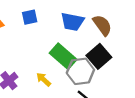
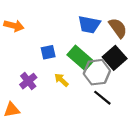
blue square: (30, 17) -> (48, 52), moved

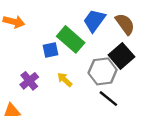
blue trapezoid: (89, 25) -> (94, 21), turned 115
green rectangle: (80, 58) -> (71, 39), moved

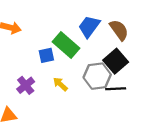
black line: (108, 99) -> (116, 89), moved, turned -42

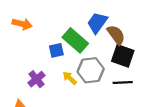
brown semicircle: (119, 30) -> (116, 35), moved
black square: (116, 61) -> (123, 56), turned -30
gray hexagon: (97, 76) -> (91, 70), moved

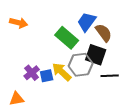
blue square: (56, 50) -> (47, 76), moved
black square: (123, 56) -> (96, 55), moved
yellow arrow: (70, 78) -> (62, 72), size x1.5

